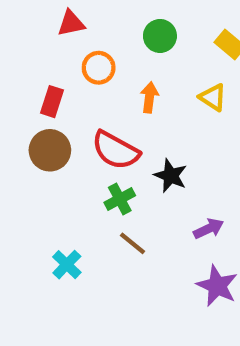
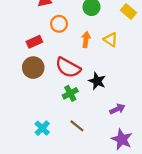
yellow triangle: (213, 97) -> (111, 40), moved
red rectangle: (52, 102) -> (34, 42), turned 48
brown line: (132, 243) -> (77, 126), moved

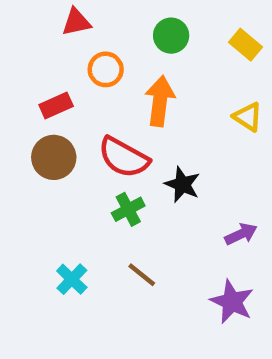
orange arrow: (86, 40) -> (160, 101), size x1.5
yellow triangle: (111, 40) -> (248, 117), moved
purple arrow: (117, 109) -> (241, 234), moved

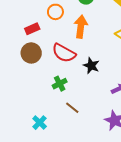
green cross: (128, 209) -> (60, 84), moved
cyan cross: (72, 279) -> (40, 123), moved

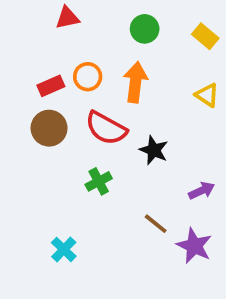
orange circle: (55, 12) -> (88, 77), moved
brown line: (72, 108) -> (156, 224), moved

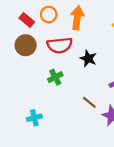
red rectangle: (51, 86) -> (27, 20), turned 64
red semicircle: (106, 128) -> (60, 45), turned -35
cyan cross: (64, 249) -> (34, 118), turned 32

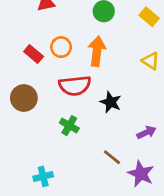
brown circle: (26, 45) -> (24, 98), moved
green cross: (55, 77) -> (69, 126), turned -32

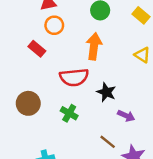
orange circle: (61, 47) -> (54, 25), moved
brown circle: (24, 98) -> (28, 103), moved
purple arrow: (146, 132) -> (126, 116), moved, turned 49

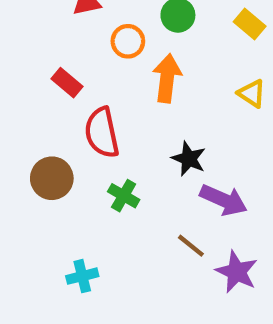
orange circle: (54, 25) -> (128, 41), moved
red semicircle: (74, 77) -> (102, 133), moved, turned 84
purple arrow: (126, 116) -> (224, 200), size x1.5

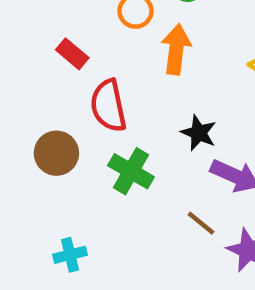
green cross: (124, 196) -> (131, 171), size x1.4
cyan cross: (82, 276) -> (70, 255), moved

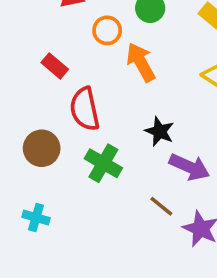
orange arrow: (176, 49) -> (141, 62), turned -36
cyan cross: (70, 255) -> (36, 217), moved, turned 30

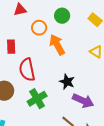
red rectangle: (55, 66) -> (11, 47), turned 48
green cross: (103, 163) -> (37, 99), turned 30

